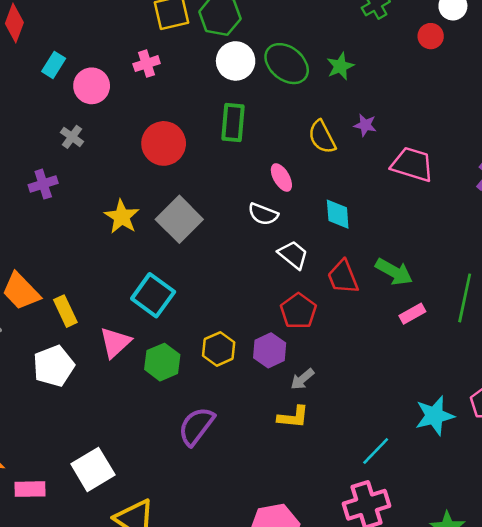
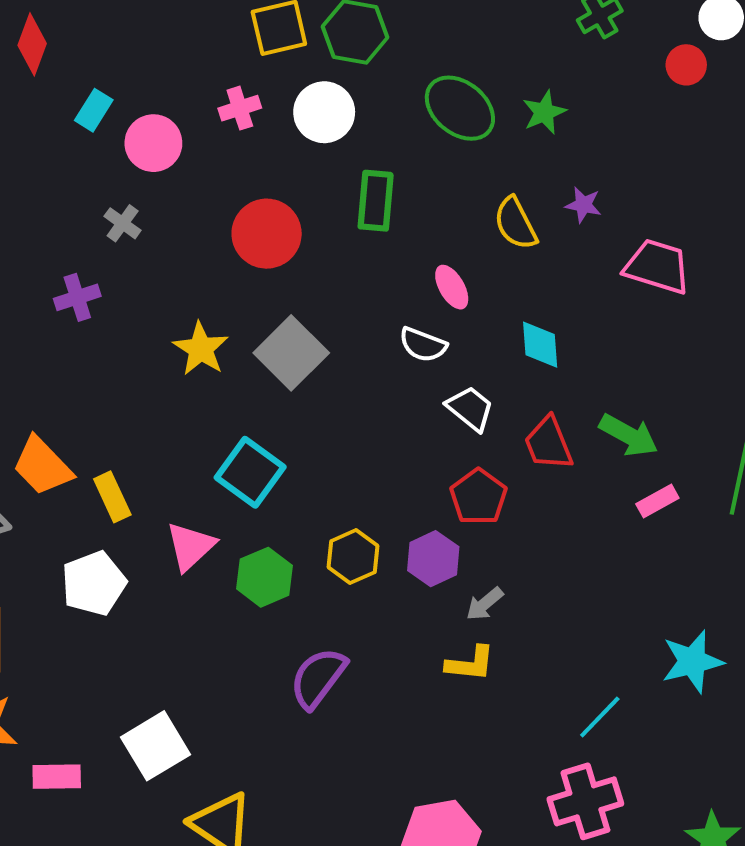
white circle: (236, 61) -> (324, 112), moved

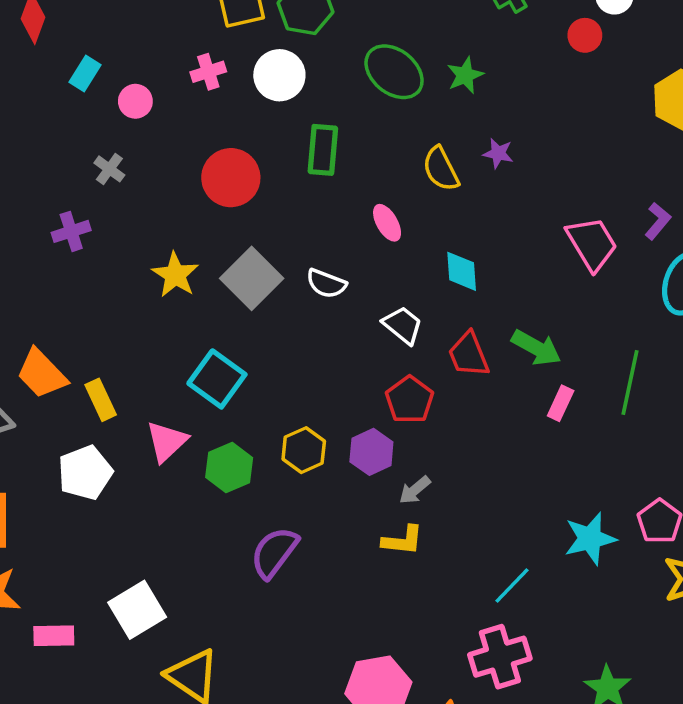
pink circle: (153, 143) -> (135, 101), size x0.7
pink trapezoid: (657, 267) -> (592, 244), moved, turned 42
white semicircle: (423, 345) -> (326, 283), moved
pink rectangle: (657, 501) -> (561, 403), turned -36

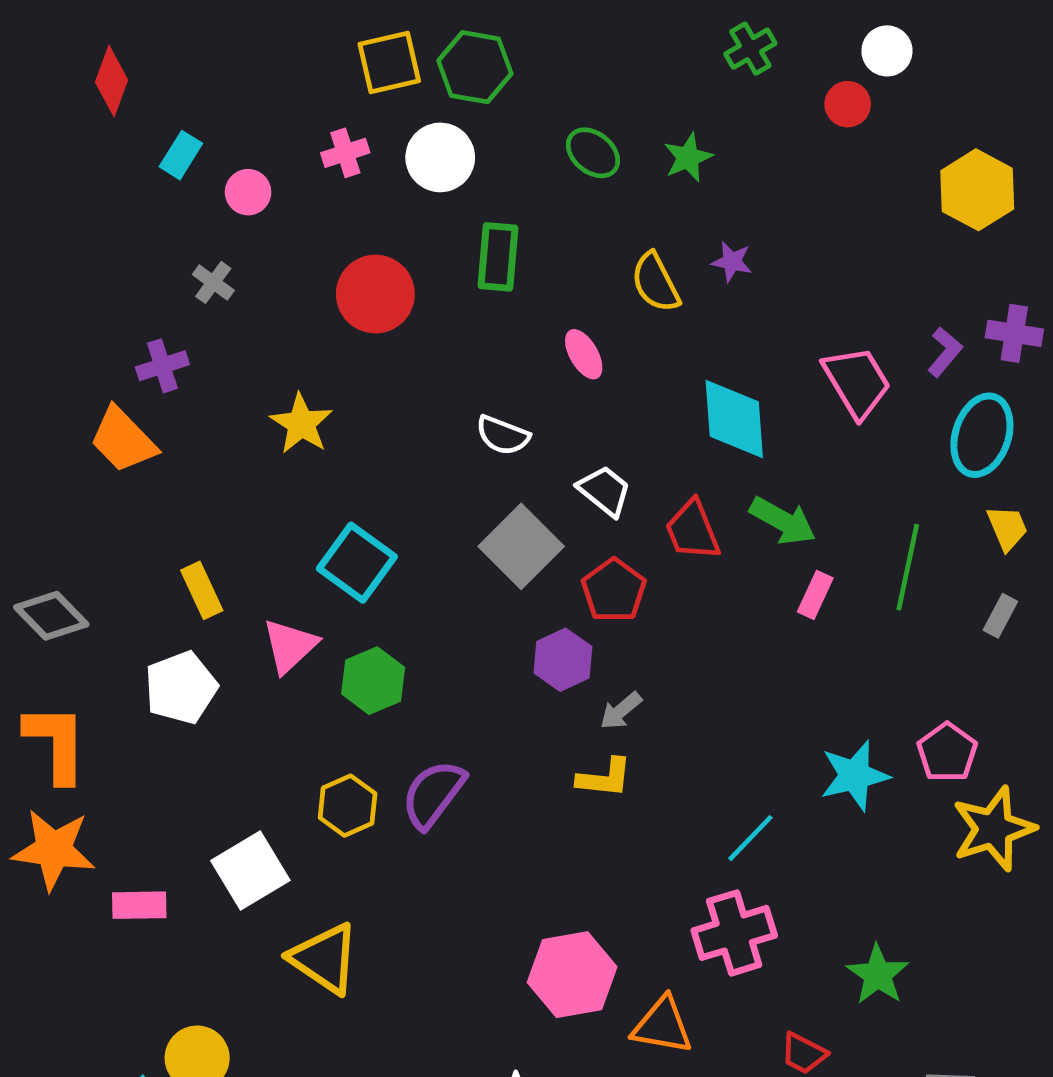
green ellipse: (394, 72) -> (593, 153), size x0.7
cyan diamond: (462, 271) -> (734, 419), moved, size x1.5
gray square: (252, 278) -> (521, 546), moved
orange trapezoid: (42, 374) -> (123, 440), moved
yellow hexagon: (304, 450) -> (348, 806), moved

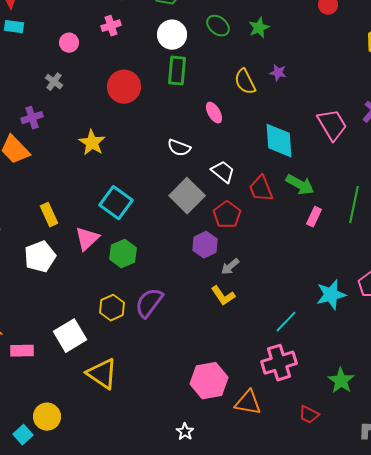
cyan rectangle: (181, 155) -> (14, 27), moved, turned 66
white circle: (440, 157) -> (172, 35), moved
yellow L-shape: (605, 778) -> (223, 296), turned 50

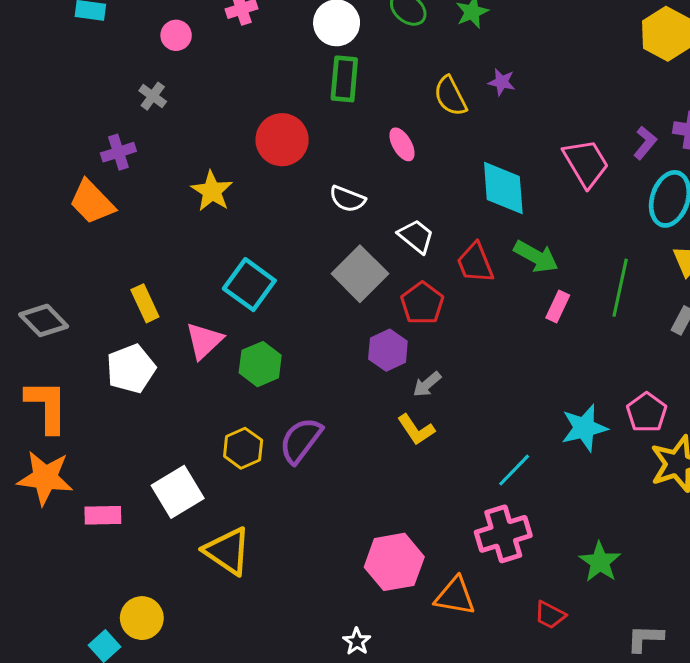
red circle: (124, 87) -> (282, 140), moved

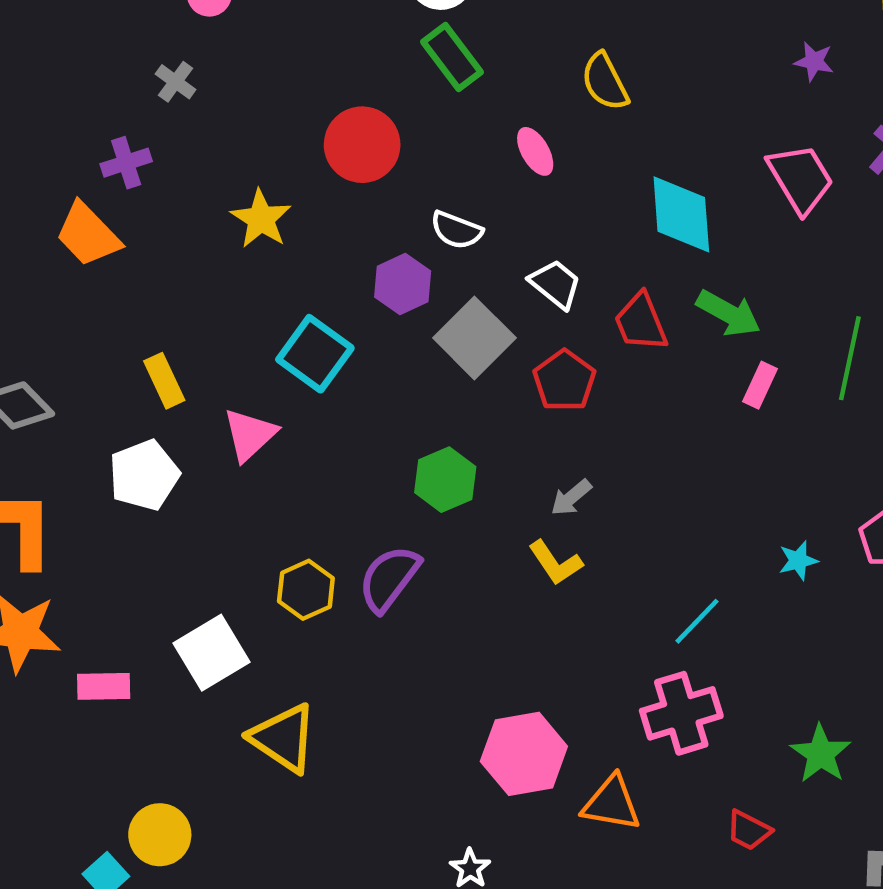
green rectangle: (344, 79) -> (452, 57), turned -42
purple star: (502, 82) -> (814, 61), moved
purple hexagon: (388, 350) -> (403, 284), moved
green hexagon: (260, 364) -> (445, 480), moved
cyan star: (584, 428) -> (798, 561), size x0.6

